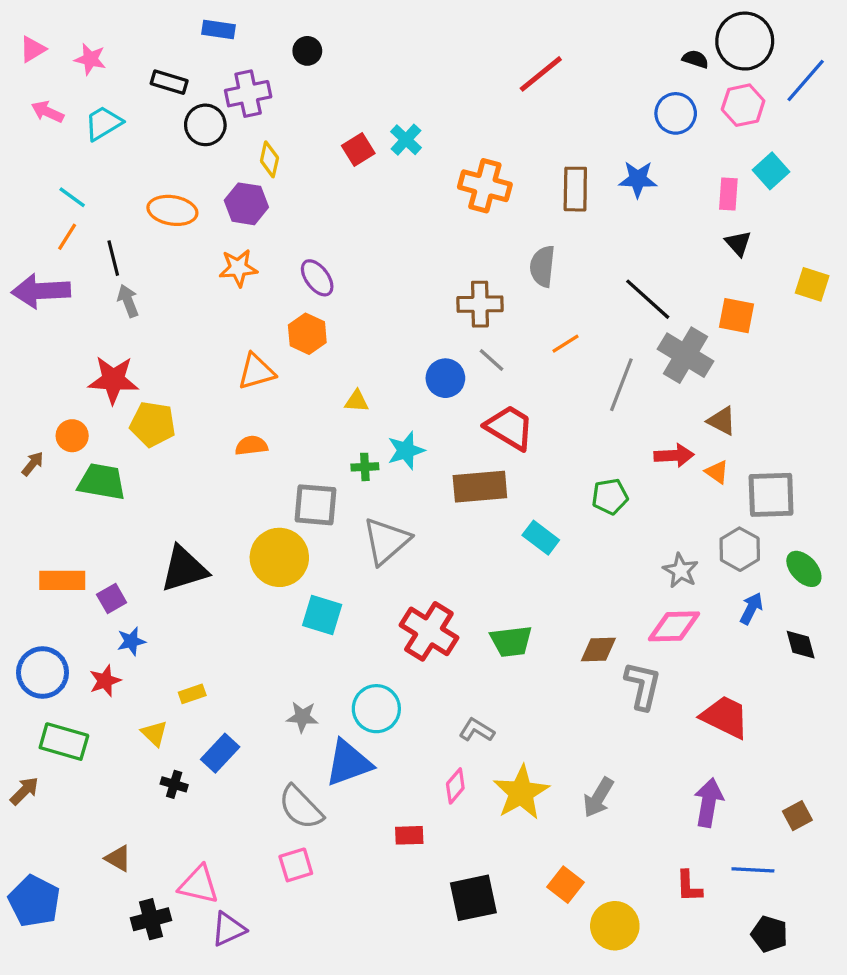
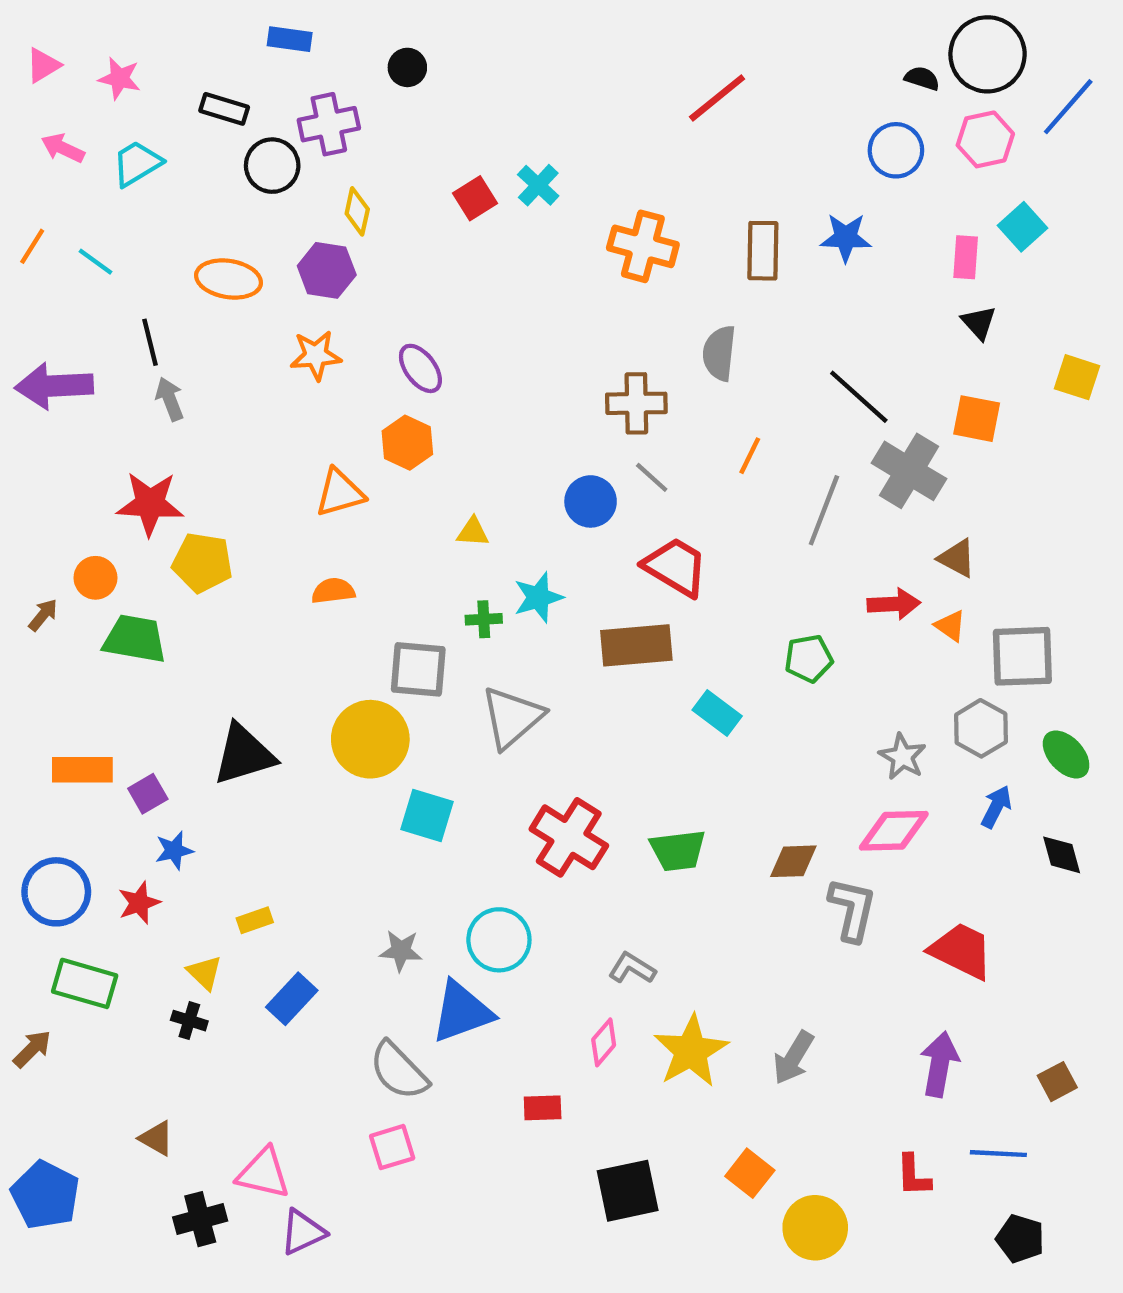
orange line: (67, 237) -> (32, 246), moved
orange line: (565, 344) -> (750, 456), turned -32
black cross: (174, 784) -> (189, 1021), moved

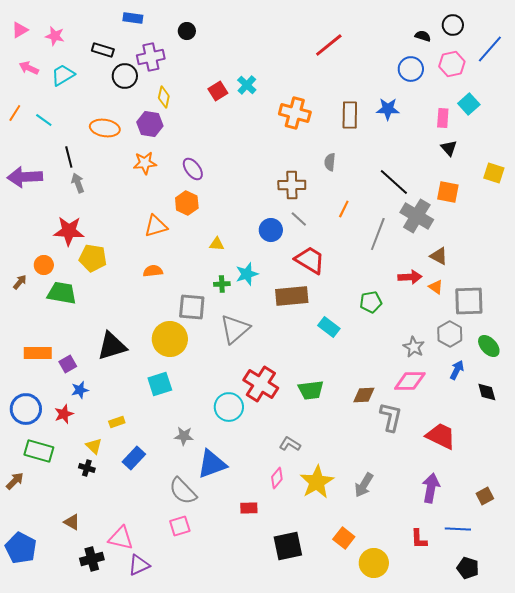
black circle: (988, 54) -> (453, 25), size x0.6
gray semicircle: (719, 353) -> (330, 162), size x0.7
cyan square: (427, 816) -> (160, 384), moved, turned -35
cyan circle: (499, 940) -> (229, 407), moved

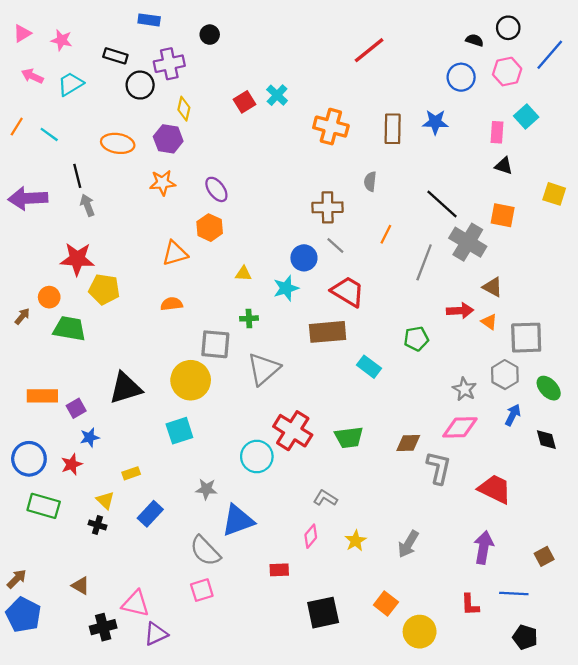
black triangle: (449, 148) -> (504, 166), turned -30
cyan star: (247, 274) -> (286, 288), moved
brown arrow: (15, 481) -> (17, 579), moved
yellow star: (317, 482) -> (356, 541), size x0.6

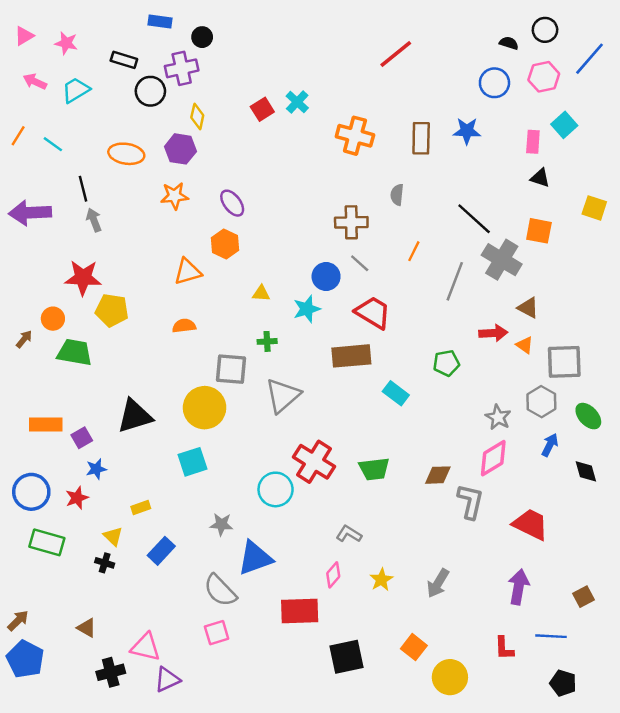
black circle: (210, 35) -> (202, 37), moved
pink diamond: (460, 427) -> (493, 458), turned -30
red rectangle: (279, 570) -> (300, 611), size x1.8

